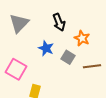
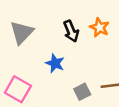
orange star: (82, 38) -> (99, 27), moved
gray square: (68, 57) -> (82, 92), moved, turned 32

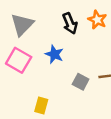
pink square: (18, 89) -> (19, 60), moved
gray square: (82, 92) -> (81, 82), turned -35

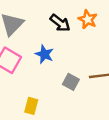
black arrow: (70, 23) -> (60, 23), turned -30

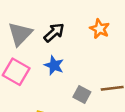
black arrow: (60, 23) -> (54, 33), moved, turned -80

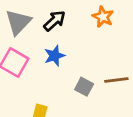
blue star: (54, 65) -> (55, 56), turned 30

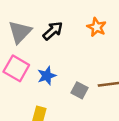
blue star: (55, 56) -> (47, 76), moved

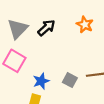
blue star: (47, 76) -> (41, 81), moved

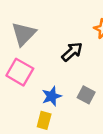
black arrow: (46, 28) -> (72, 52), moved

